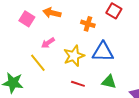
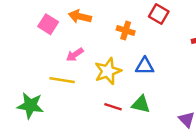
blue triangle: (103, 52) -> (145, 66), size x0.7
yellow line: (38, 63) -> (62, 80), turned -42
green triangle: (109, 82) -> (141, 104), moved

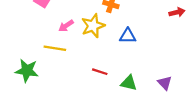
yellow star: (108, 71) -> (93, 26), moved
green triangle: (141, 104) -> (129, 83), moved

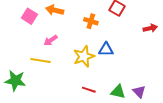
yellow star: (93, 26) -> (84, 56), moved
red line: (100, 72) -> (89, 90), moved
green triangle: (129, 83) -> (118, 92), moved

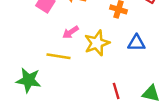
yellow star: (84, 56) -> (97, 43), moved
red line: (89, 90) -> (116, 91), turned 56

